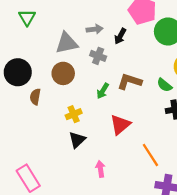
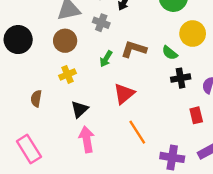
brown semicircle: (35, 97) -> (36, 98), moved
yellow cross: (74, 114) -> (67, 74), moved
orange line: (150, 155) -> (137, 132), moved
pink arrow: (100, 169) -> (87, 139), moved, size x1.5

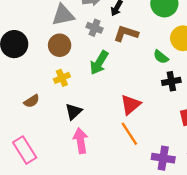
brown L-shape: (134, 49) -> (126, 34), moved
green arrow: (106, 59) -> (99, 63), size x1.5
red triangle: (124, 94) -> (131, 105), moved
brown semicircle: (36, 98) -> (32, 101), turned -133

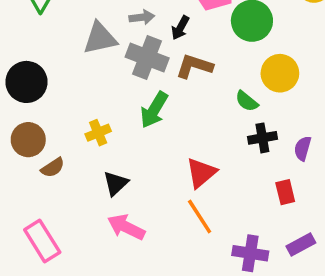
gray cross: (95, 28) -> (147, 57), size x1.6
brown circle: (60, 45) -> (28, 140), moved
pink arrow: (81, 141) -> (126, 227), turned -55

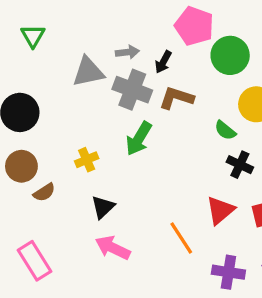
black cross: (262, 138) -> (240, 165), turned 35
red triangle: (201, 173) -> (220, 210), moved

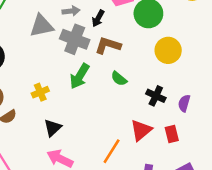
green semicircle: (225, 130) -> (119, 79), moved
orange line: (181, 238) -> (112, 151), turned 65

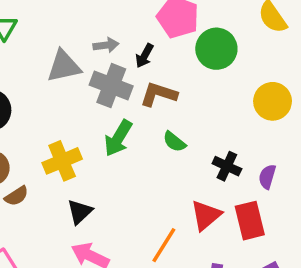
yellow circle: (168, 50) -> (273, 101), moved
yellow cross: (40, 92) -> (62, 161), size x1.5
red rectangle: (172, 134) -> (250, 221), size x1.5

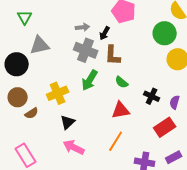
green circle: (216, 49) -> (165, 33), moved
gray triangle: (64, 66) -> (40, 45), moved
brown L-shape: (159, 94) -> (113, 55), turned -105
red triangle: (206, 215) -> (121, 110), moved, turned 30
red rectangle: (250, 221) -> (165, 127), turned 70

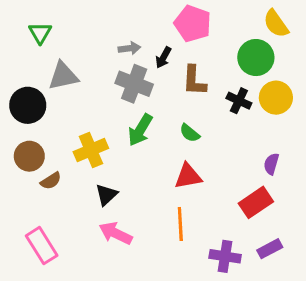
brown L-shape: (113, 55) -> (194, 81), moved
black cross: (152, 96) -> (239, 101), moved
orange line: (116, 141) -> (180, 224), turned -35

